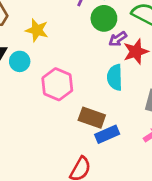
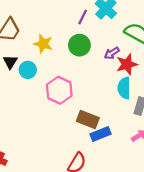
green circle: (104, 18) -> (79, 45), moved
cyan semicircle: (115, 77) -> (124, 88), moved

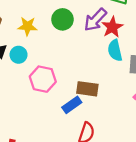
purple arrow: (112, 53) -> (95, 20), size x1.6
pink hexagon: (59, 90) -> (43, 79), moved
blue rectangle: (100, 134) -> (72, 105), moved

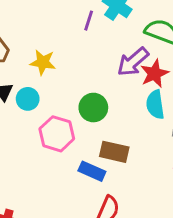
green circle: (62, 19) -> (93, 108), moved
blue rectangle: (72, 105) -> (92, 171), turned 54

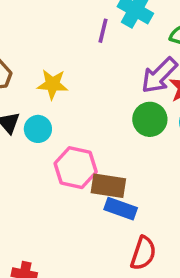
green circle: (93, 108) -> (150, 119), moved
brown rectangle: (114, 152) -> (108, 186), moved

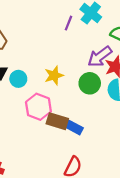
yellow star: (53, 84) -> (54, 75), moved, turned -30
blue rectangle: (121, 209) -> (73, 127), moved

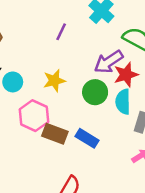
purple line: (69, 23) -> (61, 32), moved
blue rectangle: (73, 127) -> (87, 138), moved

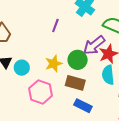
green circle: (95, 92) -> (78, 60), moved
brown rectangle: (55, 134) -> (75, 83), moved

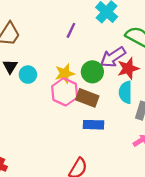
pink hexagon: (41, 92) -> (65, 92), moved
blue rectangle: (83, 106) -> (94, 125), turned -30

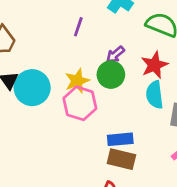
purple arrow: (113, 57) -> (115, 54), moved, size x0.6
cyan circle: (28, 75) -> (32, 88), size x1.6
brown rectangle: (87, 98) -> (121, 159), moved

